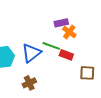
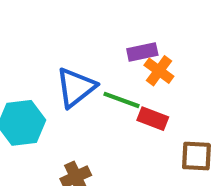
blue triangle: (31, 53) -> (76, 87), moved

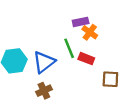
blue triangle: (76, 87) -> (44, 62), moved
green line: (122, 100) -> (69, 48), turned 48

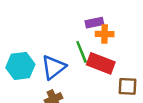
orange cross: (90, 32) -> (105, 34), turned -35
red rectangle: (86, 59) -> (101, 63), size x1.5

